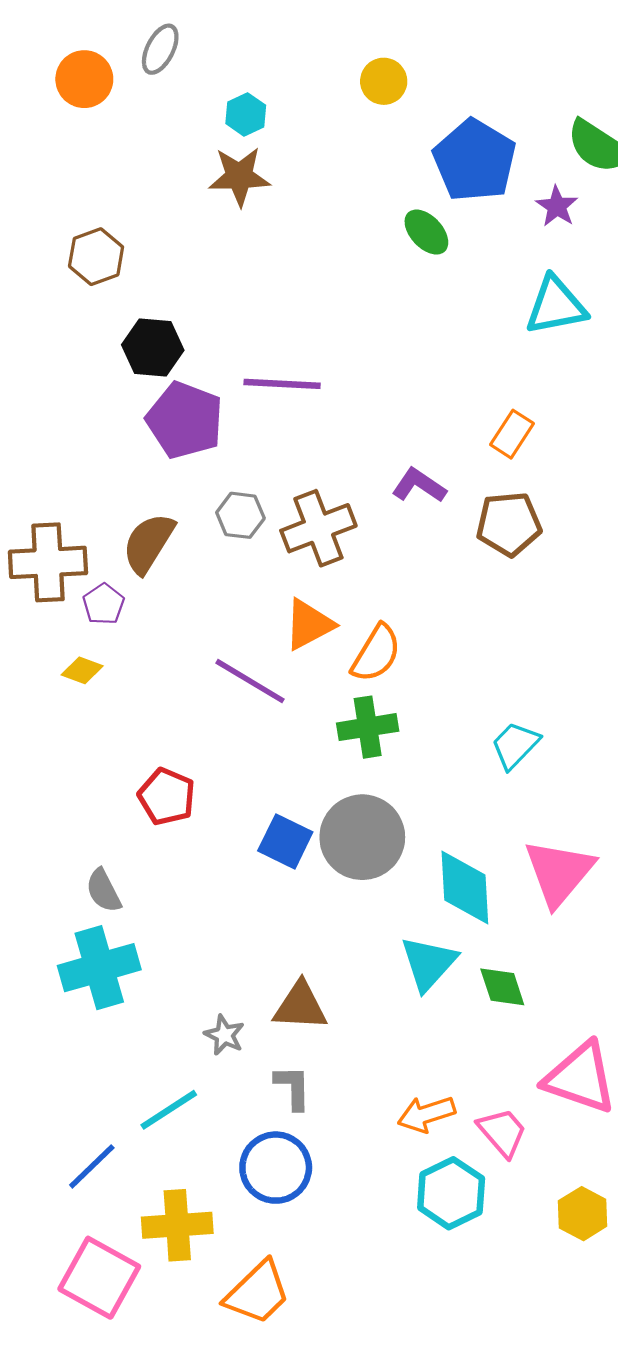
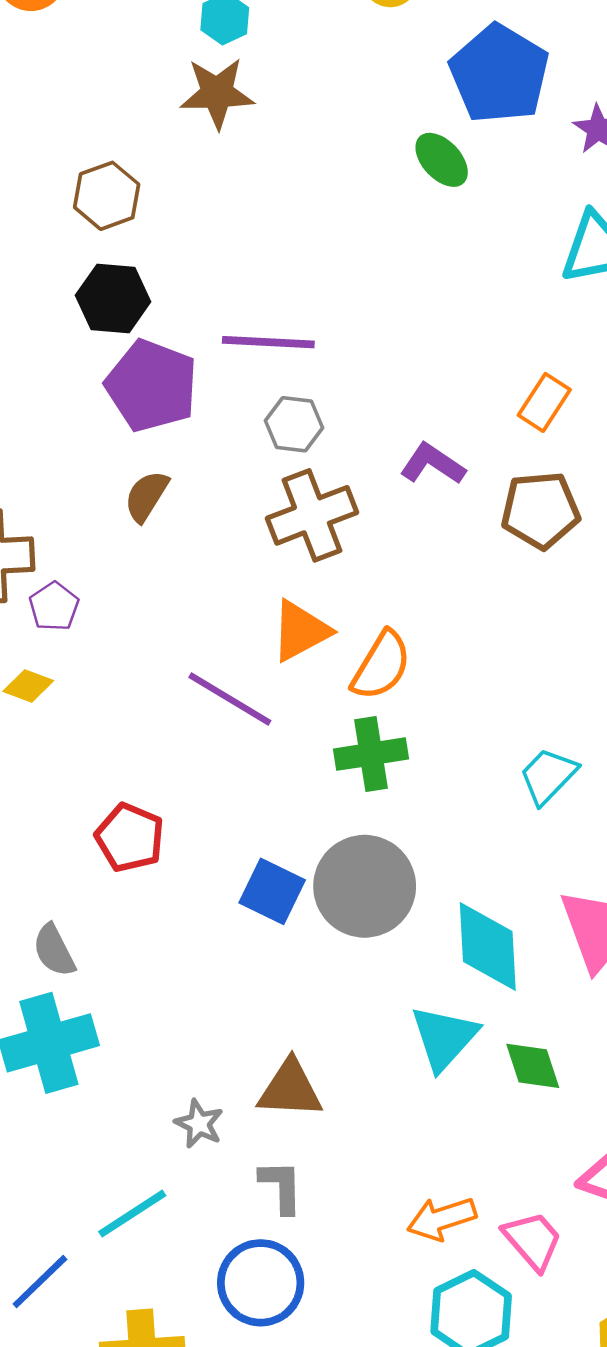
brown hexagon: (96, 257) -> (107, 196), moved
gray hexagon: (240, 515) -> (294, 424), moved
brown semicircle: (148, 543) -> (146, 496), moved, size x0.7

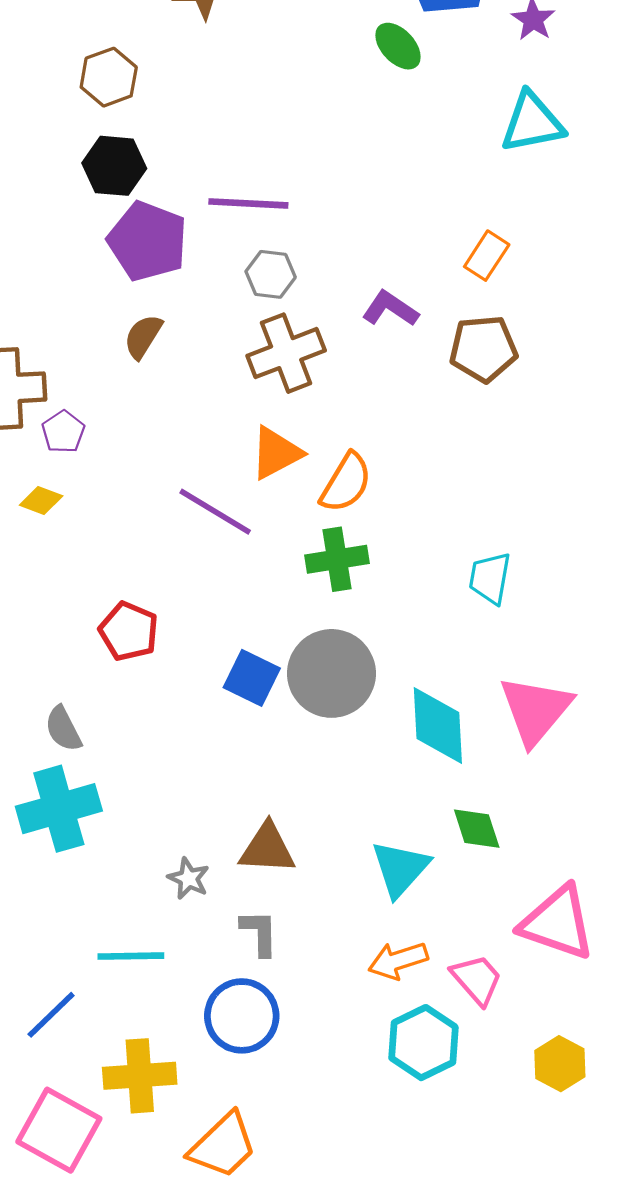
cyan trapezoid: (548, 776) -> (490, 578), turned -34
cyan triangle: (444, 1038) -> (400, 869), moved
cyan line: (132, 1214) -> (131, 956), turned 32

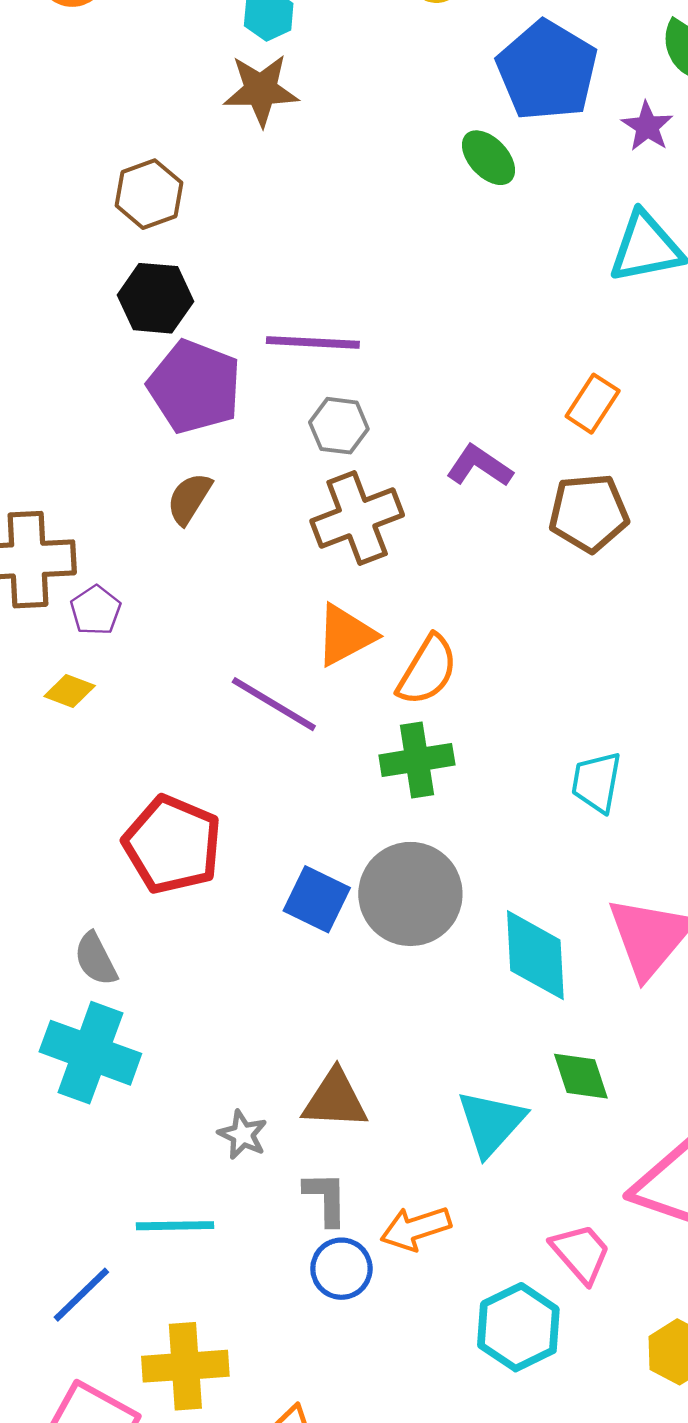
red pentagon: (129, 631) -> (172, 845), size x1.4
cyan cross: (59, 809) -> (90, 1053), turned 36
orange arrow: (398, 961) -> (416, 1228), moved
blue circle: (242, 1016) -> (341, 1269), moved, size x0.7

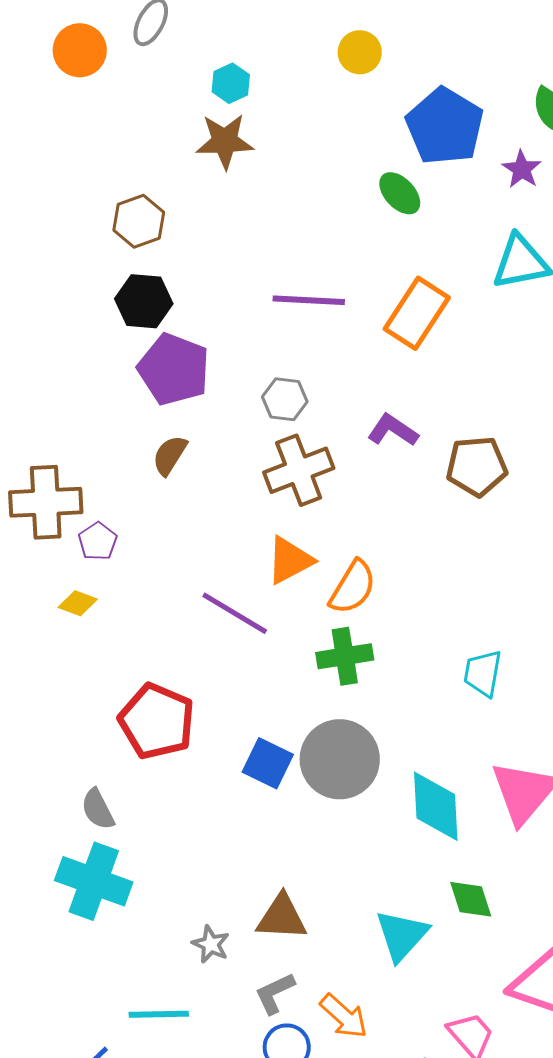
purple line: (313, 342) -> (309, 300), moved
orange rectangle: (593, 404) -> (417, 313), moved, size x1.6
gray L-shape: (326, 1198) -> (275, 993), turned -114
orange arrow: (416, 1228) -> (344, 1016), turned -120

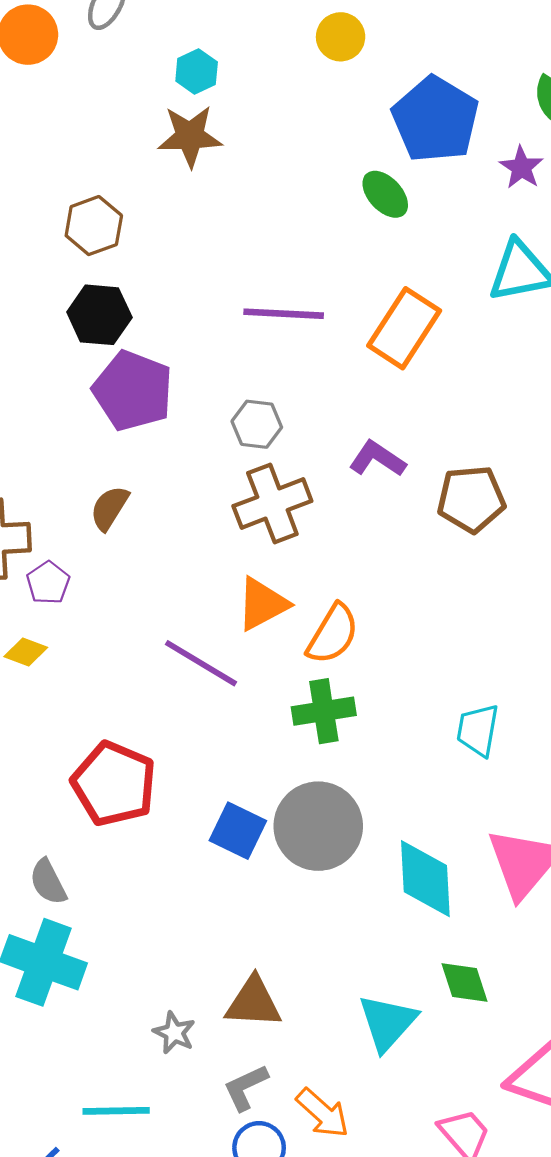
brown semicircle: (170, 455) -> (109, 508), moved

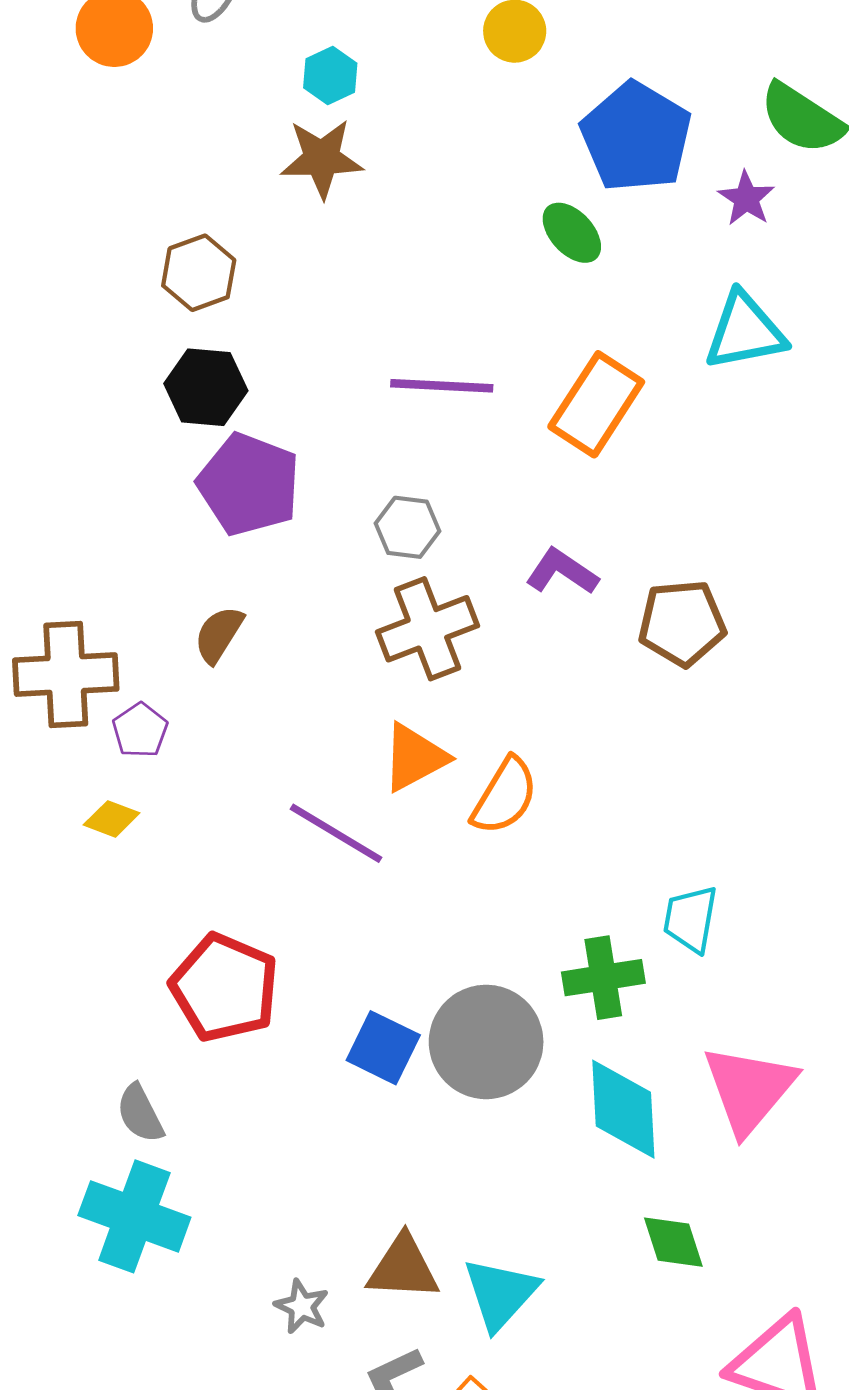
green cross: (324, 711) -> (603, 978), moved
cyan triangle: (387, 1023) -> (500, 1294), moved

